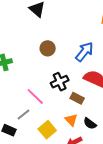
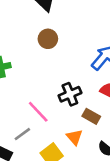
brown circle: (48, 48) -> (48, 39), moved
orange triangle: (71, 120) -> (74, 137), moved

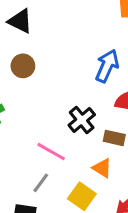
brown circle: (48, 39) -> (23, 66), moved

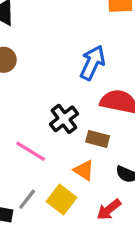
gray line: (41, 183) -> (27, 199), moved

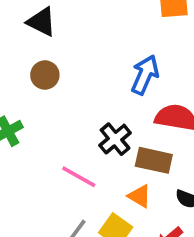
brown rectangle: (98, 139) -> (154, 160), size x1.4

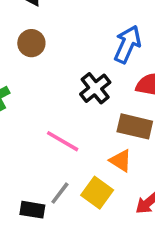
black cross: (115, 139) -> (95, 88), moved

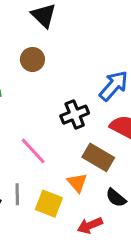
gray line: (60, 193) -> (17, 194), turned -55
yellow square: (97, 193) -> (49, 204), turned -32

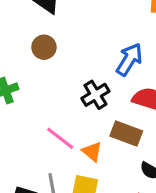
orange triangle: (77, 183) -> (92, 152), moved

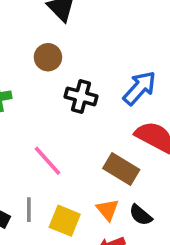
black cross: (95, 95) -> (81, 96), moved, turned 36
orange triangle: (92, 152) -> (108, 210), moved

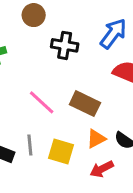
brown rectangle: (121, 169) -> (85, 104), moved
orange triangle: (108, 210) -> (96, 139), turned 48

